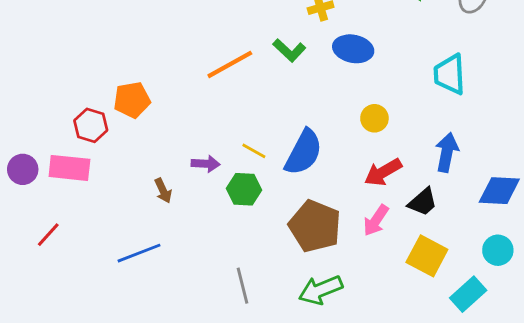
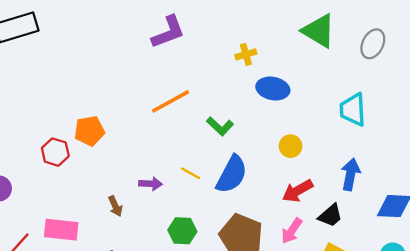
green L-shape: (289, 50) -> (220, 126), moved
pink rectangle: (69, 168) -> (61, 230), moved
green hexagon: (244, 189) -> (182, 231), moved

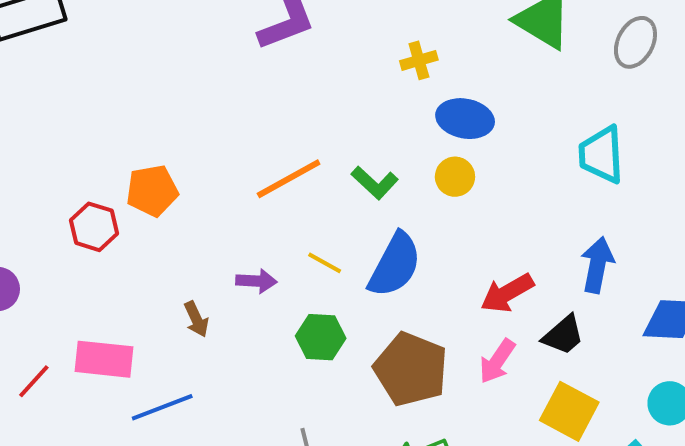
orange line: (171, 101) -> (289, 179), moved
yellow circle: (290, 146) -> (455, 177), moved
green hexagon: (182, 231) -> (321, 337), moved

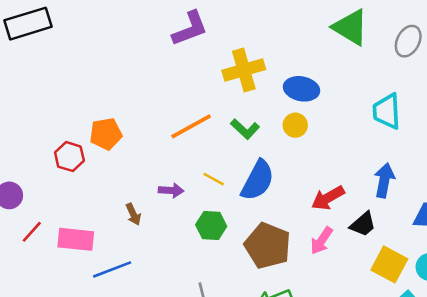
yellow cross: (419, 60) -> (244, 70), moved, size x1.8
red line: (34, 381) -> (32, 232), moved
yellow square: (569, 411) -> (389, 264), moved

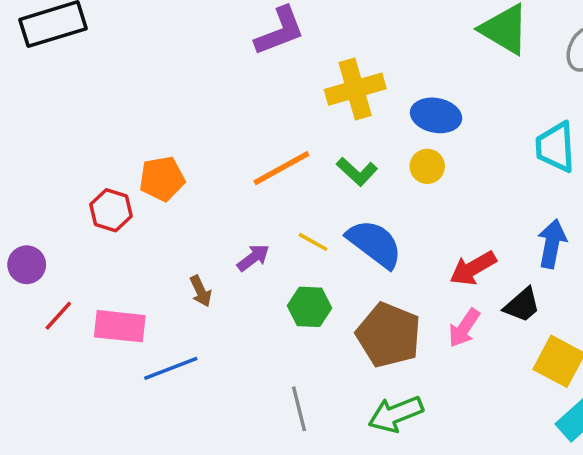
blue semicircle: (258, 180) -> (375, 244), turned -81
purple arrow: (171, 190) -> (253, 258), turned -40

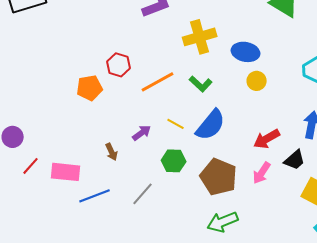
yellow circle: (427, 166) -> (257, 81), moved
red hexagon: (111, 210) -> (119, 65), moved
blue semicircle: (375, 244) -> (211, 125), turned 92
gray line: (299, 409) -> (143, 194), moved, turned 55

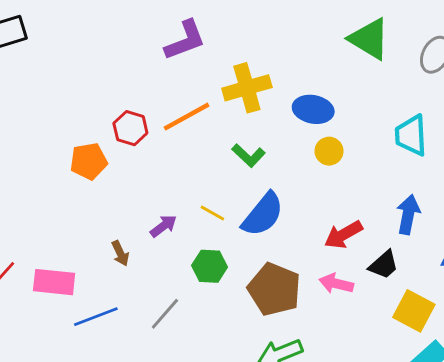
orange line: (158, 82) -> (187, 117), moved
pink arrow: (262, 173) -> (336, 284), turned 70

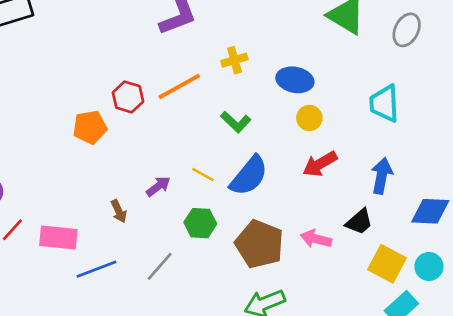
yellow cross: (247, 88) -> (234, 60), size x0.6
red arrow: (343, 235) -> (320, 164), moved

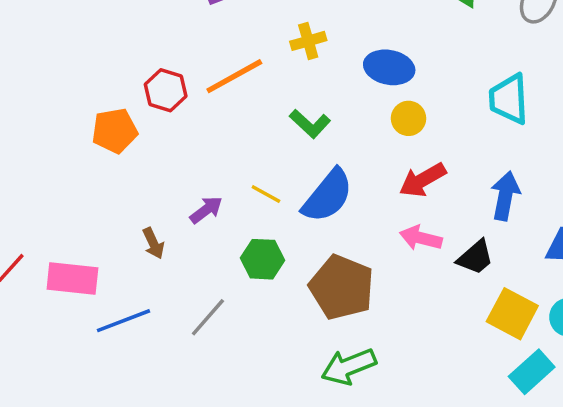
pink arrow: (316, 239) -> (421, 238), moved

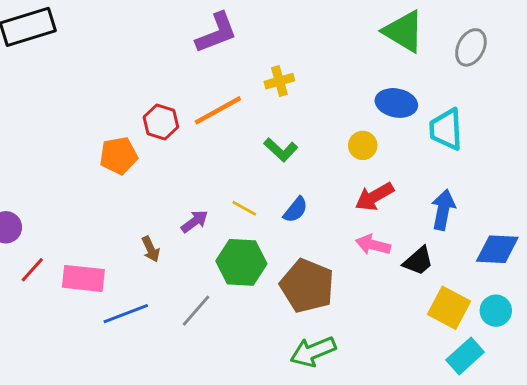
blue ellipse: (389, 67) -> (396, 103), moved
blue semicircle: (328, 196) -> (295, 210), size x0.6
green hexagon: (262, 259) -> (241, 262), size x1.4

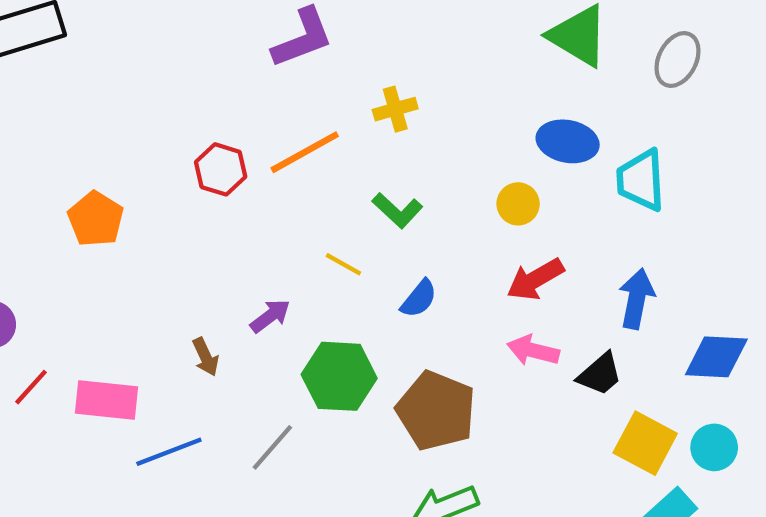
orange pentagon: (119, 156) -> (96, 219), moved, turned -30
yellow line: (244, 208) -> (343, 264), moved

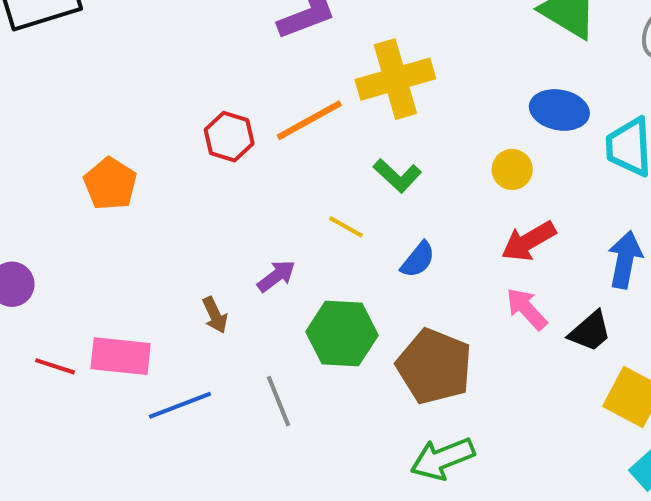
yellow cross: (395, 109) -> (395, 79), size x1.8
pink arrow: (533, 350) -> (527, 309), turned 33
red line: (31, 387) -> (55, 366), moved, turned 66
gray line: (272, 447) -> (278, 401), turned -63

